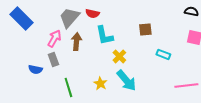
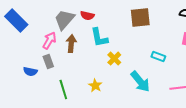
brown square: (145, 29) -> (140, 18), moved, size x1.5
cyan arrow: (126, 80) -> (140, 82), moved

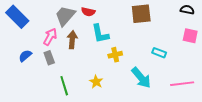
yellow cross: (114, 59) -> (115, 55), turned 32
blue semicircle: (30, 72) -> (25, 56), moved, turned 128

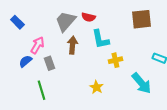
blue rectangle: (17, 17) -> (17, 22), size x0.6
pink arrow: (50, 37) -> (37, 45), moved
green line: (64, 86) -> (41, 90), moved

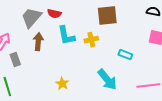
yellow cross: (115, 60) -> (91, 40), moved

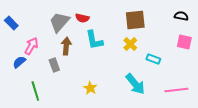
yellow cross: (91, 40) -> (130, 44), moved, turned -32
gray rectangle: (15, 60) -> (54, 65), moved

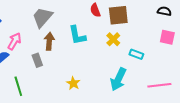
red semicircle: (82, 18) -> (95, 10), moved, turned 56
cyan arrow: (135, 84) -> (118, 79), turned 65

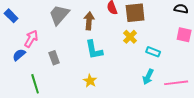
cyan L-shape: (77, 35) -> (94, 50), moved
brown arrow: (49, 41) -> (89, 21), moved
cyan arrow: (118, 79) -> (148, 77), moved, size x0.7

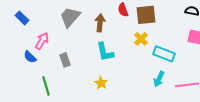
cyan rectangle: (153, 52) -> (164, 54), size x1.5
blue semicircle: (19, 55) -> (30, 57), turned -96

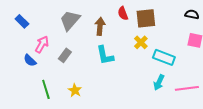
gray rectangle: (65, 60) -> (65, 55), moved, turned 56
yellow star: (101, 83) -> (75, 90), moved

